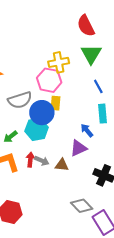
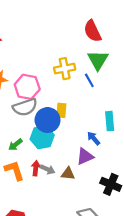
pink hexagon: (49, 80) -> (27, 87), moved
blue line: (98, 86) -> (89, 80), moved

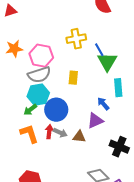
green triangle: (98, 60) -> (107, 62), moved
blue circle: (48, 120) -> (56, 110), moved
cyan hexagon: (42, 137) -> (38, 95), moved

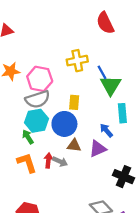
green arrow: (30, 110) -> (28, 137), turned 96
blue circle: (56, 110) -> (64, 124), moved
brown triangle: (79, 137) -> (74, 145), moved

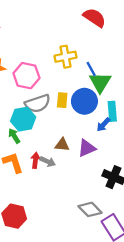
red semicircle: (105, 23) -> (94, 18), turned 150
gray semicircle: (38, 99) -> (38, 103), moved
blue circle: (64, 124) -> (84, 101), moved
blue arrow: (106, 130) -> (103, 125), moved, turned -96

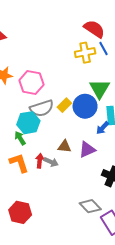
yellow cross: (65, 57) -> (85, 53), moved
blue line: (91, 69) -> (104, 48), moved
yellow rectangle: (62, 100) -> (64, 105), turned 40

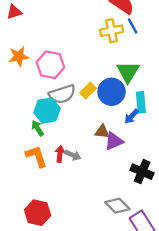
brown triangle: (64, 146) -> (102, 132), moved

